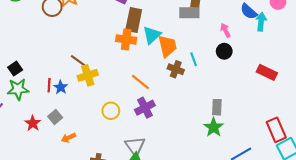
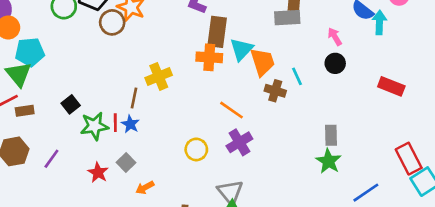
brown line: (78, 61) -> (134, 98), moved, turned 70
yellow cross: (88, 75) -> (159, 76), moved
green star: (18, 89) -> (94, 126), moved

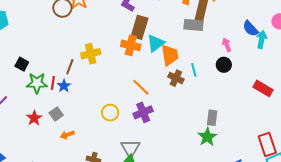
black square: (71, 104) -> (22, 64), turned -32

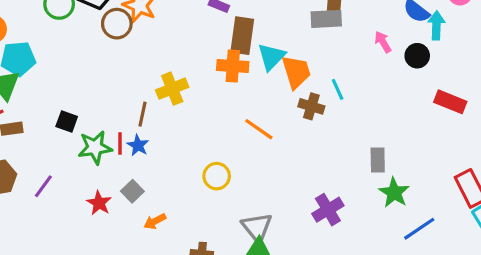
black circle: (224, 65) -> (417, 56), moved
purple cross: (143, 112) -> (328, 210), moved
green star: (207, 137) -> (394, 193), moved

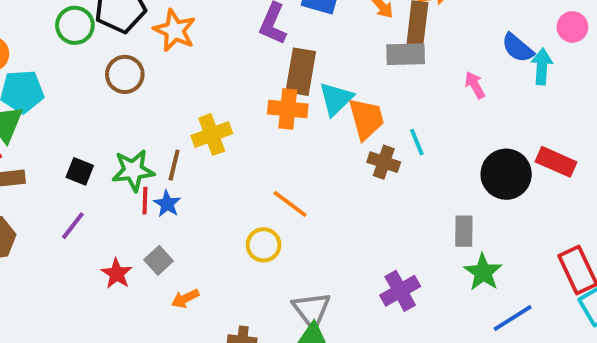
brown circle: (117, 24) -> (125, 74), moved
black circle: (417, 56) -> (506, 174), moved, size x1.6
orange line: (259, 129) -> (290, 204), moved
green star: (95, 147) -> (133, 170), moved
purple line: (43, 186) -> (73, 226), moved

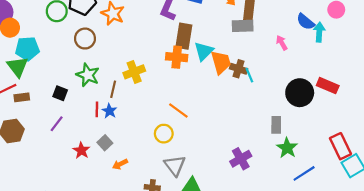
brown cross: (384, 162) -> (238, 69), moved
green star: (133, 170) -> (88, 75), moved, turned 30
gray triangle: (312, 310) -> (175, 166), moved

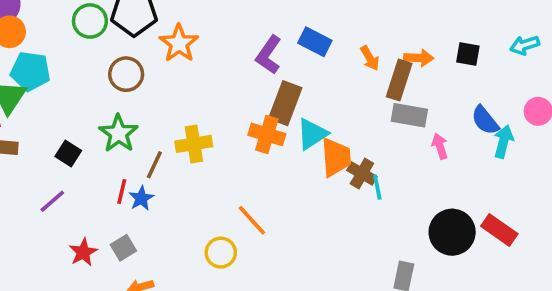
gray rectangle: (243, 26) -> (409, 115), moved

